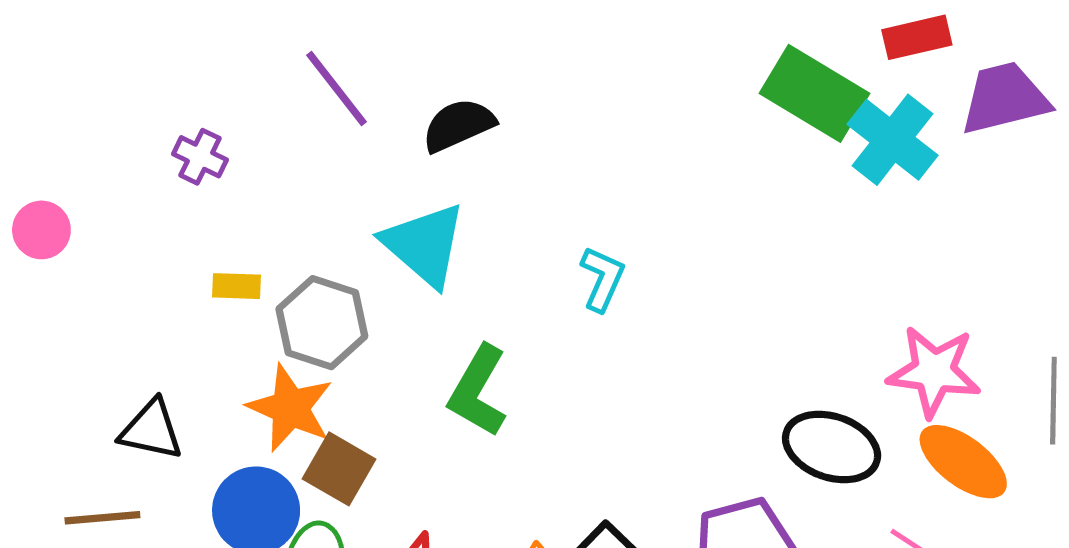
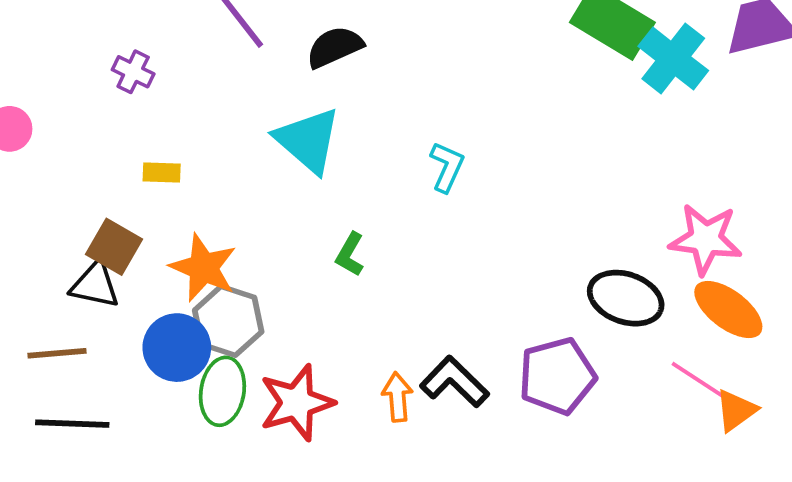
gray hexagon: (322, 323) -> (228, 321), moved
green L-shape: (478, 391) -> (350, 254), size x0.6
brown square: (339, 469) -> (114, 247), moved

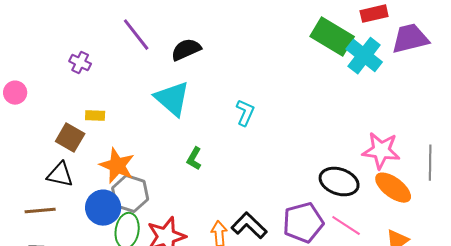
brown square: (114, 247) -> (70, 138), moved
pink line: (698, 380) -> (346, 226), moved

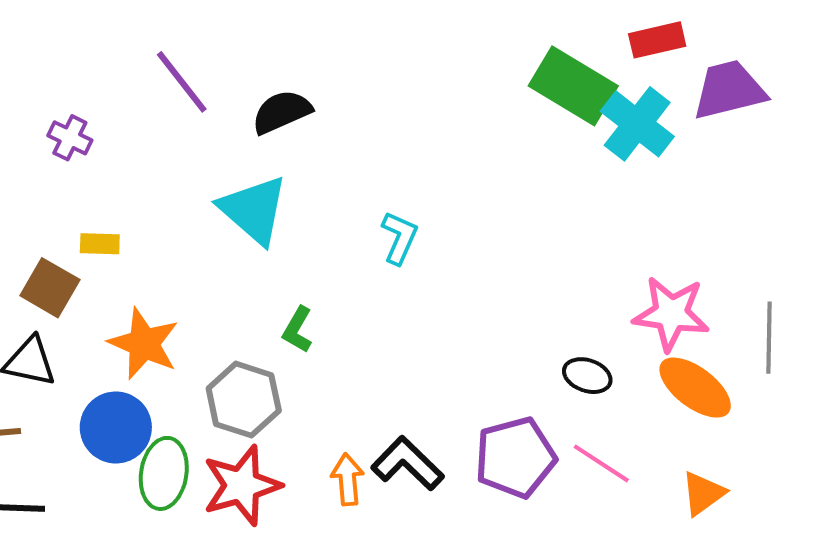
black ellipse: (339, 182) -> (587, 376), size x0.6
gray hexagon: (130, 194) -> (244, 400), moved

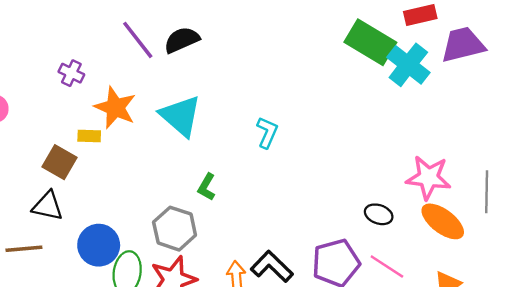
black semicircle: (282, 112) -> (182, 40), moved
orange star: (144, 344) -> (115, 108), moved

